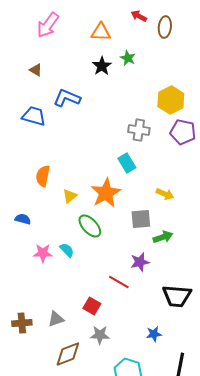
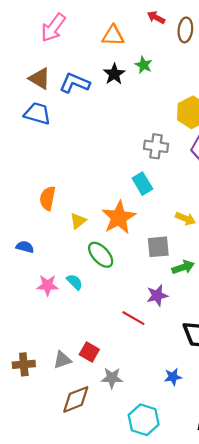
brown triangle: (36, 70) -> (40, 78), size x1.5
blue L-shape: (67, 98) -> (75, 83), moved
blue trapezoid: (34, 116) -> (37, 114), moved
red square: (92, 306) -> (89, 352), moved

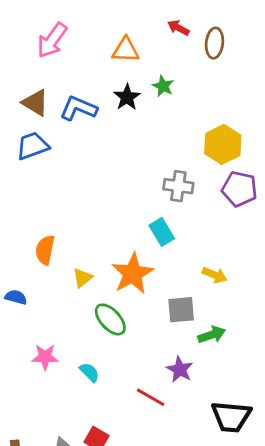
blue trapezoid: (37, 114) -> (33, 146), turned -36
blue semicircle: (25, 247) -> (16, 297), moved
cyan semicircle: (75, 282) -> (89, 372), moved
purple star: (157, 295) -> (180, 369), turned -30

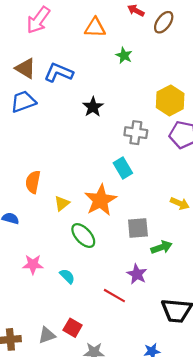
brown ellipse: (214, 43) -> (164, 22), turned 30
black star: (127, 97) -> (93, 107), moved
yellow arrow: (214, 275) -> (180, 203), moved

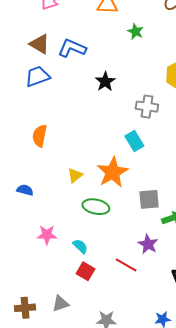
orange semicircle: (33, 182) -> (40, 136), moved
green ellipse: (83, 236) -> (96, 207), turned -35
red square: (73, 328) -> (85, 271), moved

